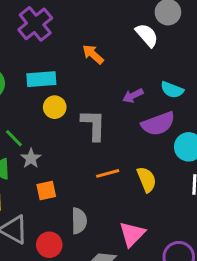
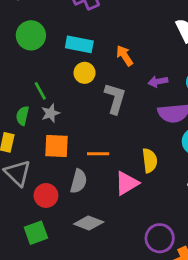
orange arrow: (93, 54) -> (125, 56), moved
orange line: (108, 173) -> (98, 154), moved
orange square: (46, 191) -> (56, 146), size x1.4
pink triangle: (132, 234) -> (127, 183), moved

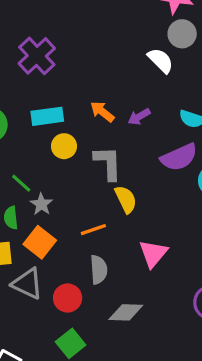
purple arrow: (158, 82) -> (139, 117), moved
orange square: (56, 146) -> (40, 242), moved, turned -36
orange line: (98, 154) -> (93, 230), moved
yellow semicircle: (150, 161) -> (126, 199), moved

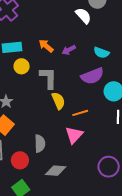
orange line: (93, 230) -> (80, 113), moved

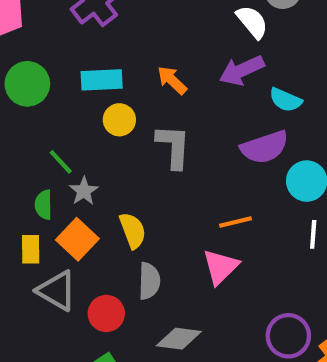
purple arrow: (69, 50) -> (242, 70), moved, size x1.5
yellow semicircle: (58, 101) -> (133, 231), moved

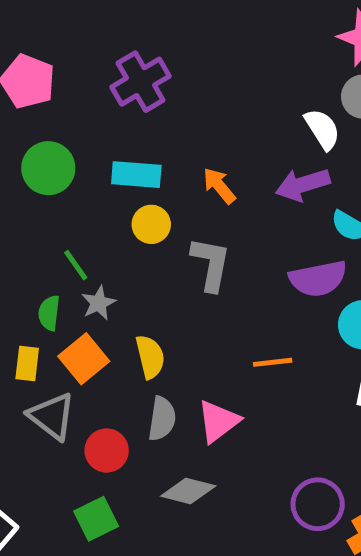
pink triangle: (221, 267) -> (218, 421), moved

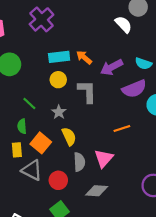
cyan rectangle: (136, 175) -> (59, 57), moved
purple arrow: (303, 185) -> (112, 67), moved
gray star: (99, 303) -> (59, 112), moved

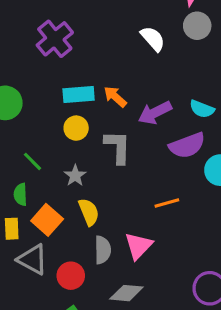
white semicircle: (123, 24) -> (153, 39), moved

